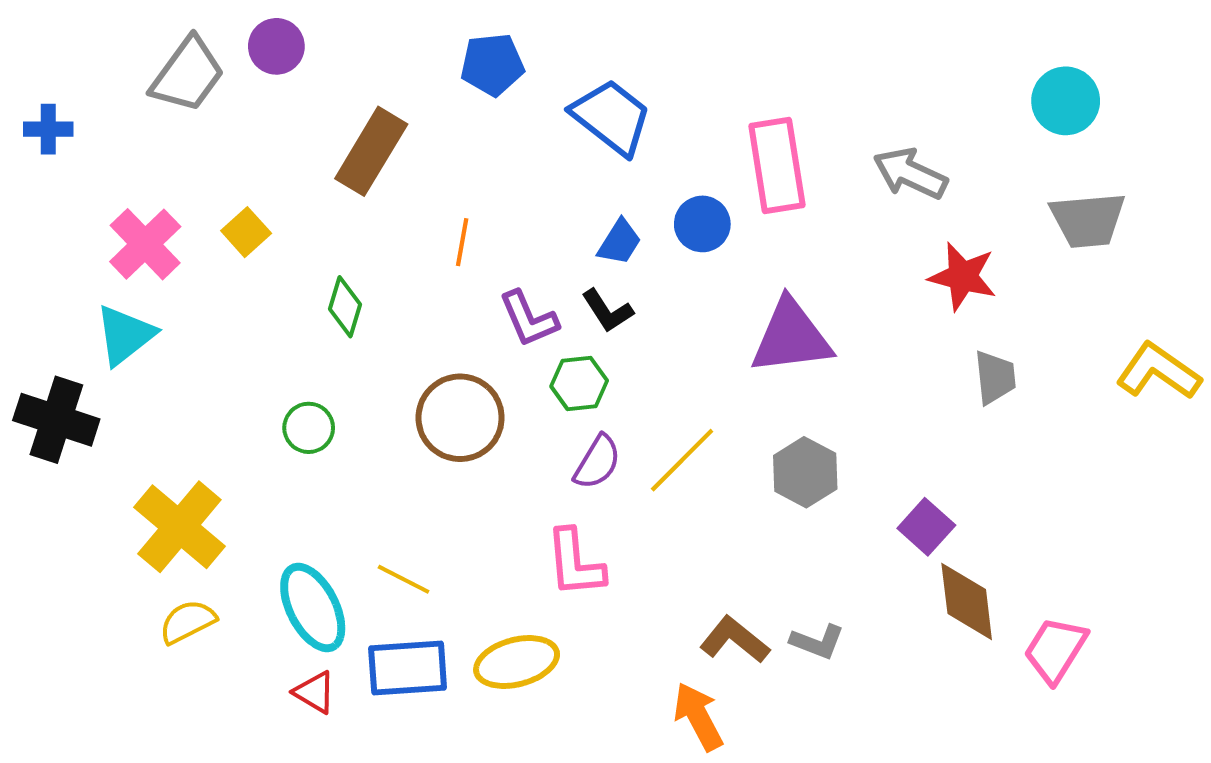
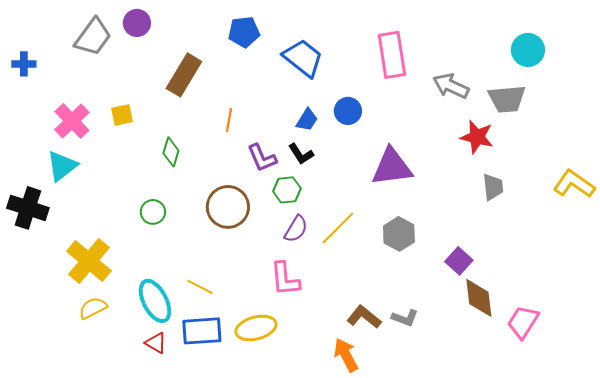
pink rectangle: (777, 165) -> (392, 55), moved
gray trapezoid: (1088, 220) -> (507, 99), moved
yellow square: (246, 232) -> (122, 115), turned 30

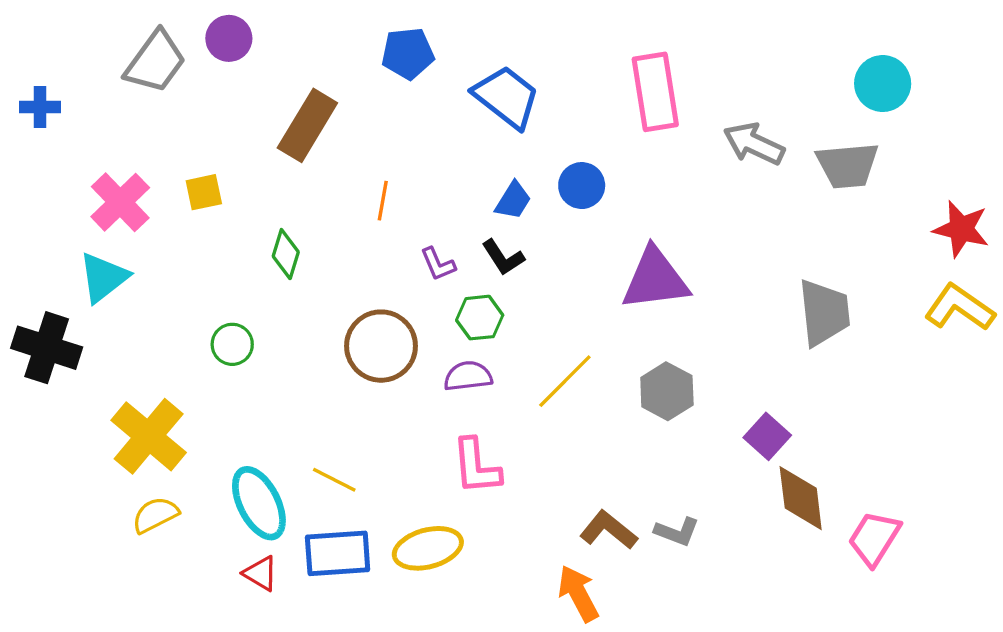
red star: (477, 137) -> (961, 229), moved
purple L-shape: (262, 158) -> (438, 264), size x0.7
gray trapezoid: (493, 187) -> (824, 313), size x1.5
green circle: (153, 212) -> (232, 344), moved
purple semicircle: (296, 229) -> (468, 376), moved, turned -128

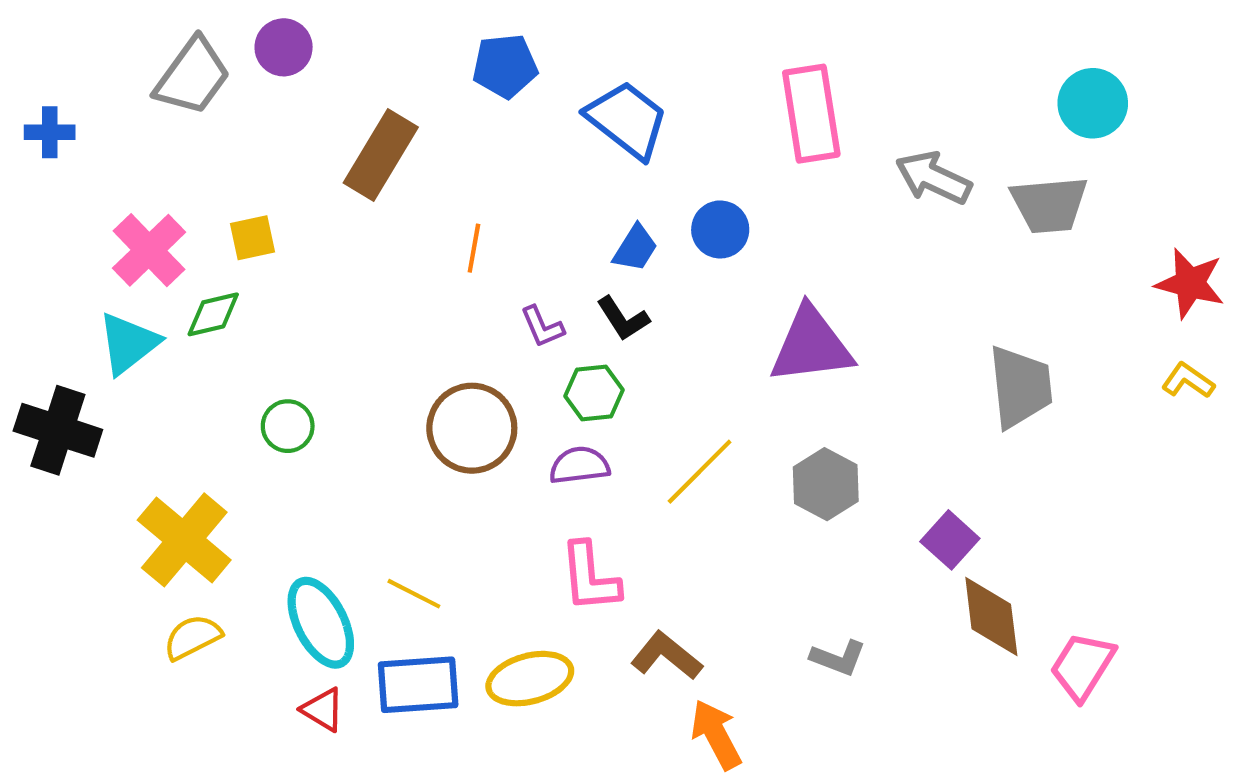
green diamond: (286, 254) -> (213, 314), moved, turned 60
yellow L-shape: (960, 308) -> (1188, 381), size x0.6
brown L-shape: (608, 530) -> (666, 656), moved

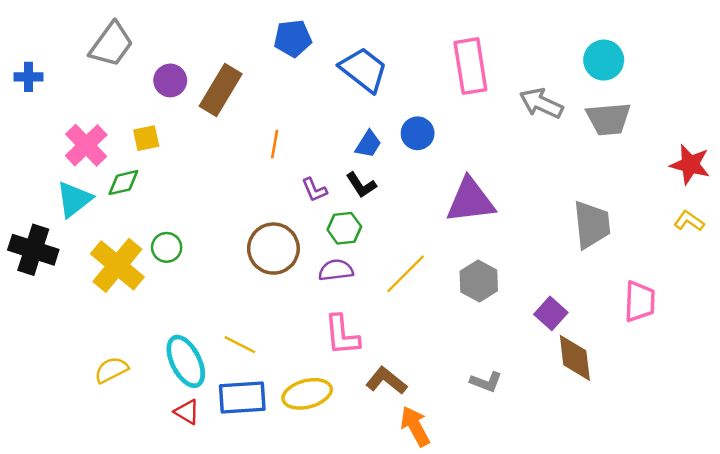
purple circle: (284, 47) -> (170, 80), moved
cyan circle: (1093, 103) -> (604, 60), moved
yellow cross: (184, 540) -> (117, 265), moved
pink trapezoid: (1082, 666) -> (640, 301), moved, turned 150

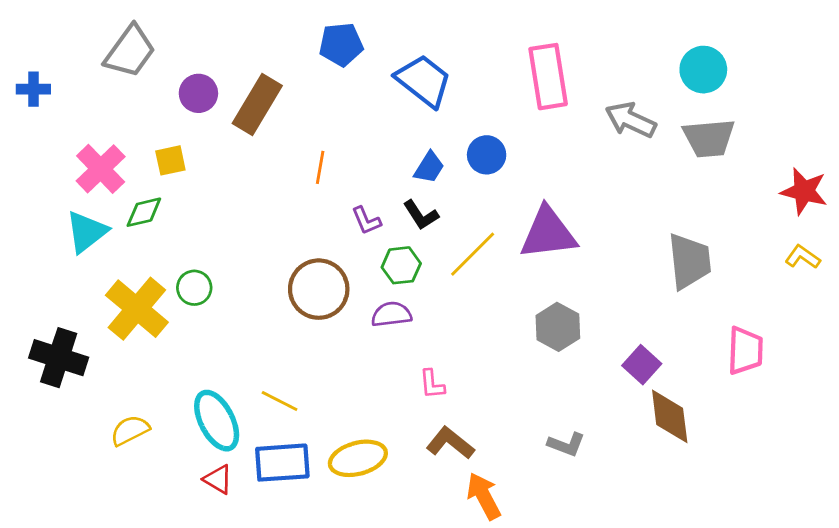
black cross: (33, 250) -> (59, 358), moved
yellow line: (406, 274) -> (473, 254), moved
pink L-shape: (342, 335) -> (432, 384), moved, size x0.6

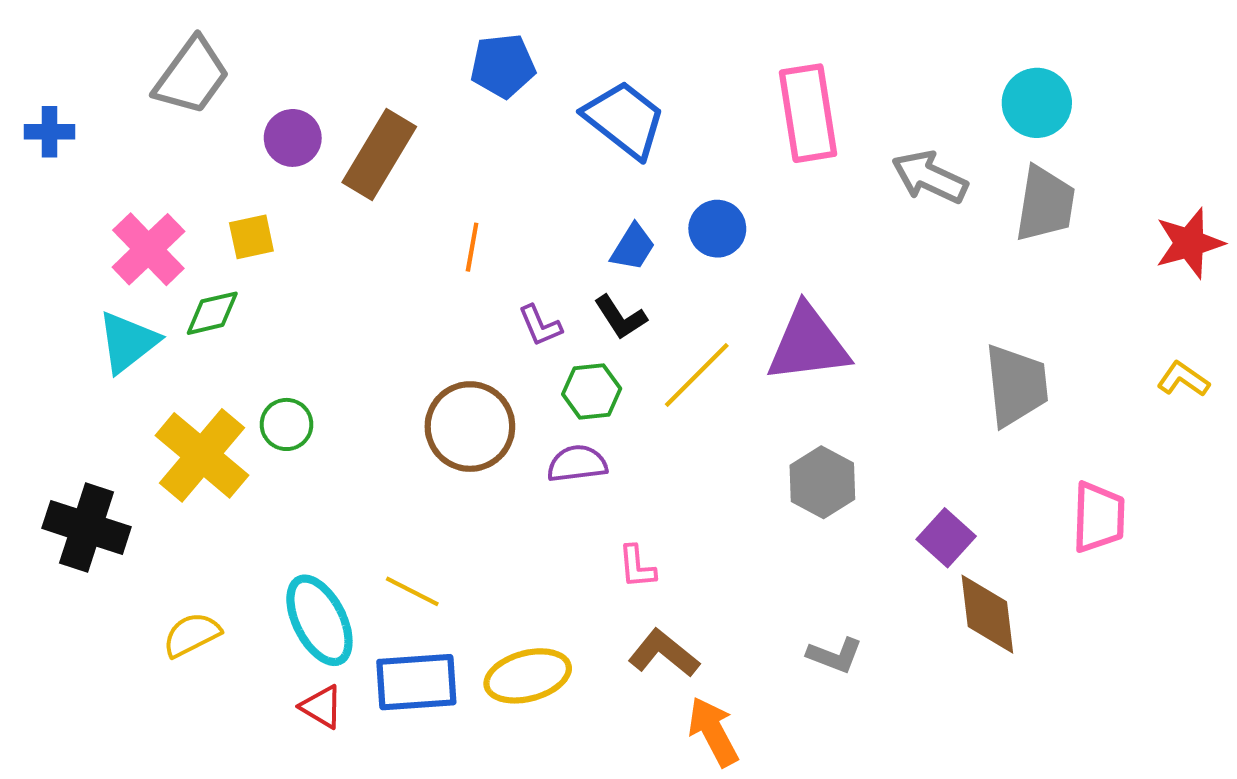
gray trapezoid: (709, 138) -> (1045, 204), turned -76
red star: (804, 191) -> (1189, 243), moved, turned -30

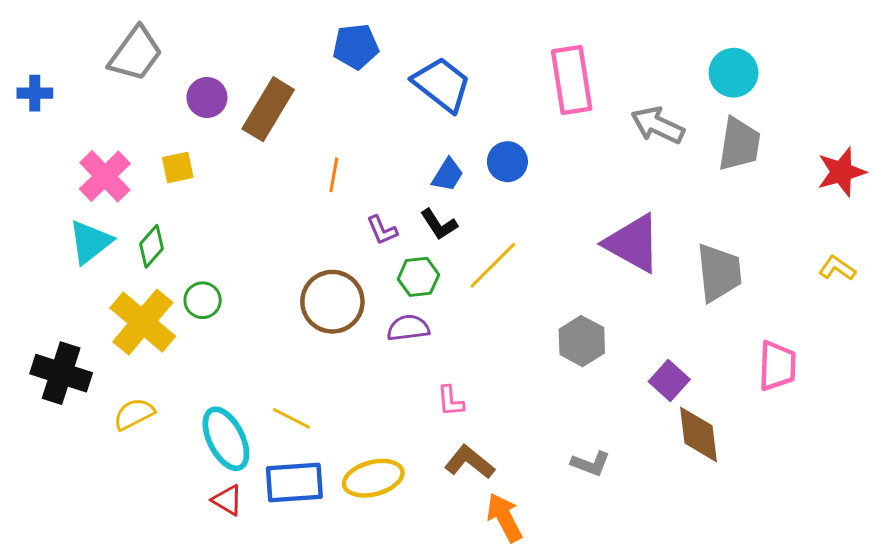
green diamond: (212, 313) -> (152, 246), moved, turned -36
purple triangle: (808, 344) -> (633, 243), moved, turned 36
yellow semicircle: (192, 635) -> (134, 414), moved

